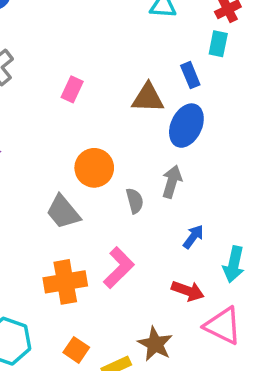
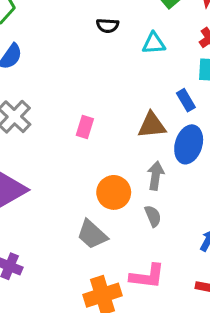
gray arrow: (172, 182) -> (156, 176), moved
pink L-shape: (119, 268) -> (147, 276), turned 60

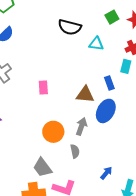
black semicircle: (108, 26) -> (70, 27), size x1.6
pink rectangle: (85, 127) -> (43, 88), turned -32
gray trapezoid: (92, 234) -> (42, 168), moved

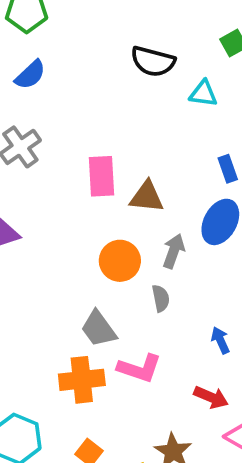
pink rectangle: (43, 88) -> (102, 176), size x1.5
brown triangle: (85, 94) -> (147, 197), moved
blue arrow: (106, 173) -> (220, 340), turned -64

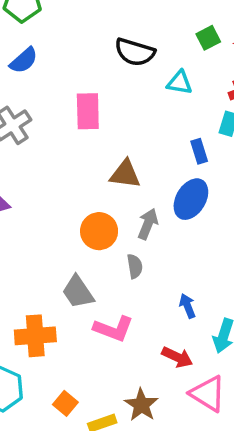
pink rectangle: (102, 176) -> (88, 111), moved
orange cross: (82, 380) -> (35, 336), moved

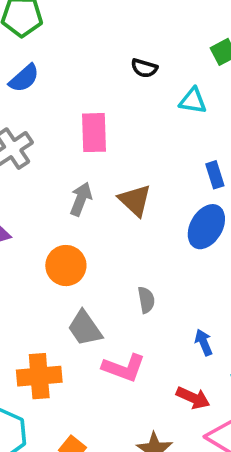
black semicircle: (135, 52) -> (144, 68), size x0.6
brown triangle: (125, 174) -> (135, 200), turned 36
gray arrow: (148, 224) -> (81, 199), moved
orange circle: (99, 231) -> (66, 266), moved

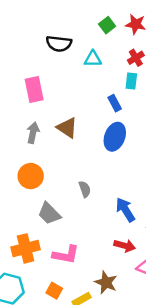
black semicircle: (144, 68) -> (59, 44), size x1.5
blue arrow: (204, 342) -> (125, 210), size x1.5
pink L-shape: (124, 368) -> (66, 255), moved

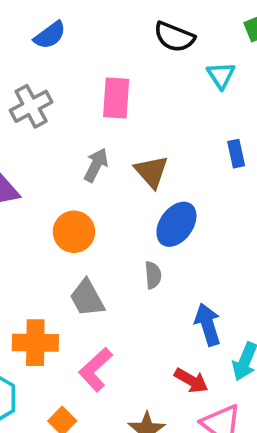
cyan triangle: (93, 59) -> (221, 75), turned 42
blue ellipse: (115, 137) -> (176, 224), moved
pink L-shape: (66, 255) -> (95, 370), turned 112

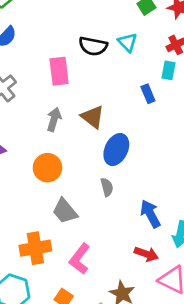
black semicircle: (174, 37) -> (93, 46), moved

